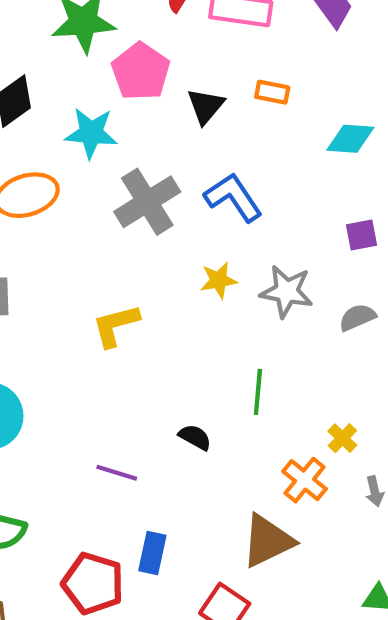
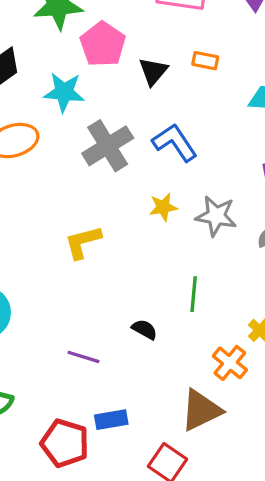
blue rectangle: (152, 553) -> (111, 420), turned 68

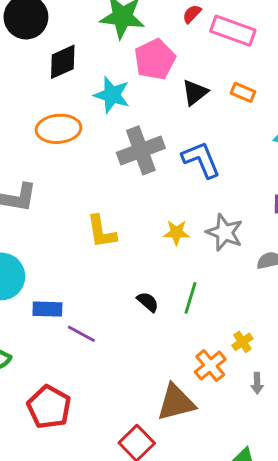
yellow star: (163, 207) -> (176, 233), moved
yellow L-shape: (83, 242) -> (101, 232), turned -96
black semicircle: (145, 329) -> (148, 302), moved
blue rectangle: (111, 420) -> (47, 309), moved

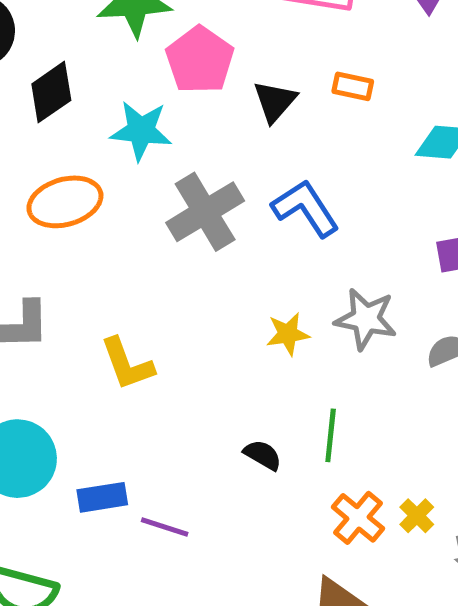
yellow L-shape: (101, 232) -> (127, 364), moved
yellow cross: (242, 342) -> (417, 516), moved
orange cross: (210, 366) -> (358, 518), moved

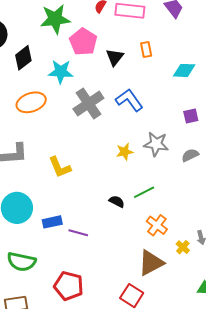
orange rectangle: (353, 86) -> (146, 50), turned 70
green line: (331, 435) -> (144, 192), turned 60
yellow cross: (417, 516) -> (183, 247), moved

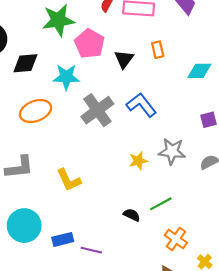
black diamond: (23, 58) -> (25, 63), turned 35

